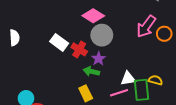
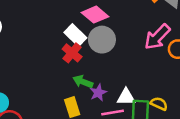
white rectangle: (59, 42) -> (75, 35), moved
purple star: (99, 59) -> (98, 93), moved

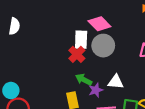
white rectangle: (75, 35) -> (81, 40), turned 42
white triangle: (126, 97) -> (116, 82), moved

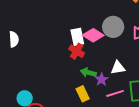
pink diamond: (99, 24) -> (93, 35), moved
gray circle: (103, 46) -> (113, 27), moved

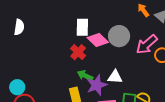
white rectangle: (77, 37) -> (82, 27), moved
purple star: (102, 79) -> (97, 85), size x1.5

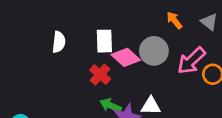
orange arrow: (143, 10) -> (174, 20), moved
white semicircle: (19, 27) -> (59, 42), moved

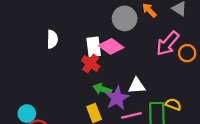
white rectangle: (104, 41) -> (94, 47), moved
gray circle: (154, 51) -> (125, 18), moved

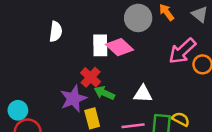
red cross: (91, 63) -> (91, 77), moved
purple star: (117, 98) -> (73, 99), moved

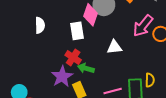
pink diamond: (119, 47) -> (91, 15), moved, turned 75
white triangle: (143, 94) -> (114, 47), moved
yellow semicircle: (181, 119) -> (150, 80), turned 72

